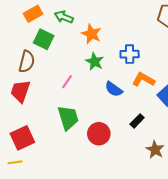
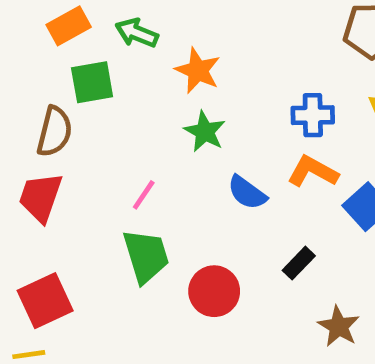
green square: (44, 39) -> (92, 82), turned -36
blue cross: (130, 54) -> (313, 115), moved
pink line: (67, 82) -> (144, 195), moved

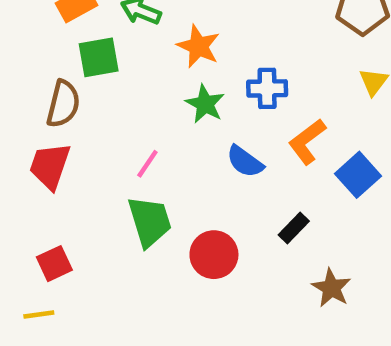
blue cross: (313, 115) -> (267, 88), moved
orange L-shape: (313, 171) -> (307, 142), turned -66
red square: (45, 301) -> (54, 264), size x0.7

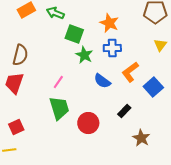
orange star: (198, 46) -> (109, 23), moved
green square: (99, 57) -> (74, 34), moved, turned 30

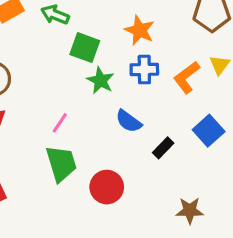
orange L-shape: (130, 72) -> (187, 77), moved
black rectangle: (124, 111) -> (163, 148), moved
brown star: (141, 138) -> (190, 211), turned -30

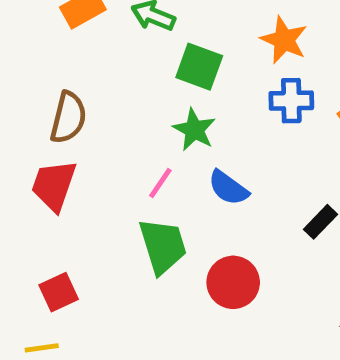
green star: (100, 80) -> (194, 130), moved
blue semicircle: (129, 121) -> (228, 188), moved

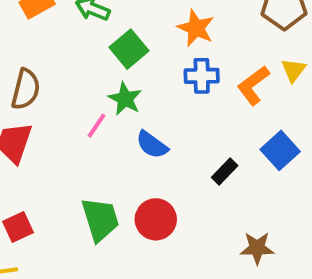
green square: (199, 67) -> (129, 49), turned 30
pink line: (160, 183) -> (96, 126), moved
green trapezoid: (163, 246) -> (100, 219), moved

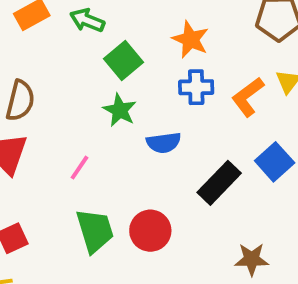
pink line: (96, 126) -> (80, 168), moved
blue semicircle: (152, 145) -> (164, 143), moved, turned -44
black rectangle: (225, 172) -> (219, 183), size x1.6

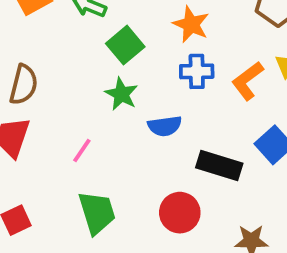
black rectangle: (219, 183) -> (219, 166), turned 63
red circle: (150, 231) -> (180, 213), moved

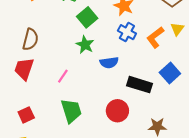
blue cross: (197, 71) -> (127, 32), turned 30

